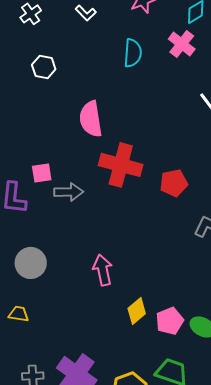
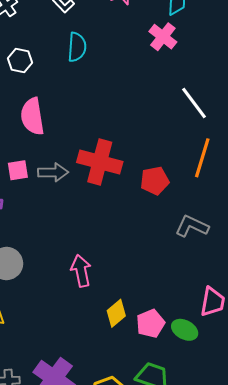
cyan semicircle: (133, 53) -> (77, 47), moved
pink semicircle: (91, 119) -> (32, 116), moved
gray arrow: (69, 192) -> (53, 172), moved

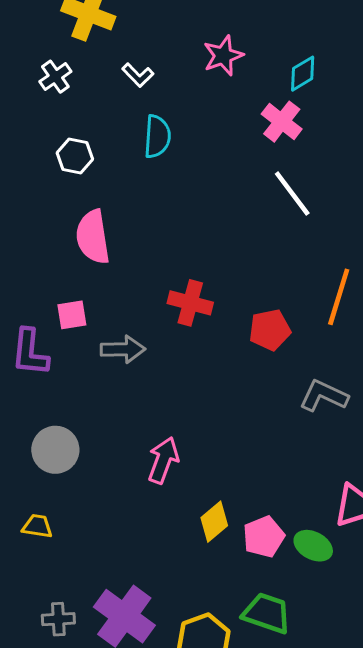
white line: (194, 103) -> (292, 193), moved
red cross: (100, 162) -> (190, 303), size x0.7
gray arrow: (53, 172) -> (123, 349), moved
pink arrow: (81, 271) -> (163, 460), turned 32

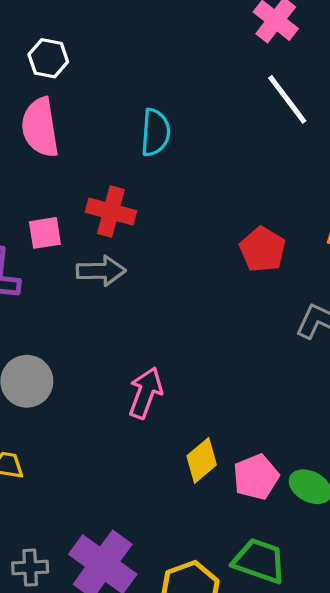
cyan semicircle: (157, 137) -> (155, 132), moved
pink semicircle: (93, 237) -> (40, 127), moved
red cross: (190, 303) -> (111, 212), moved
red pentagon: (270, 330) -> (263, 249), turned -30

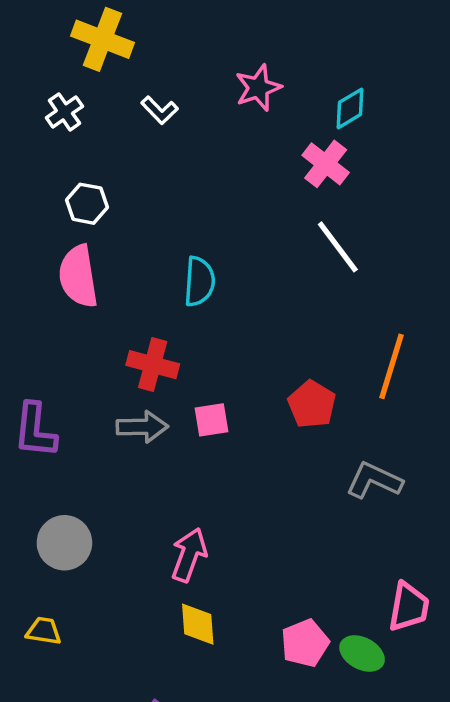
pink square: (45, 233) -> (212, 420), moved
yellow diamond: (202, 460) -> (198, 624), moved, turned -54

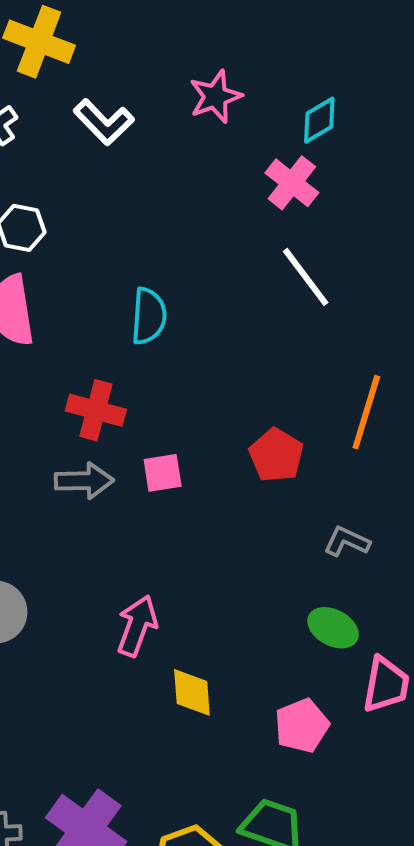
white L-shape: (160, 110) -> (104, 122), size x1.4
gray L-shape: (374, 480) -> (347, 541), size x0.7
yellow diamond: (198, 624) -> (192, 692), moved
pink pentagon: (305, 643) -> (302, 726), moved
green ellipse: (362, 653) -> (333, 628), moved

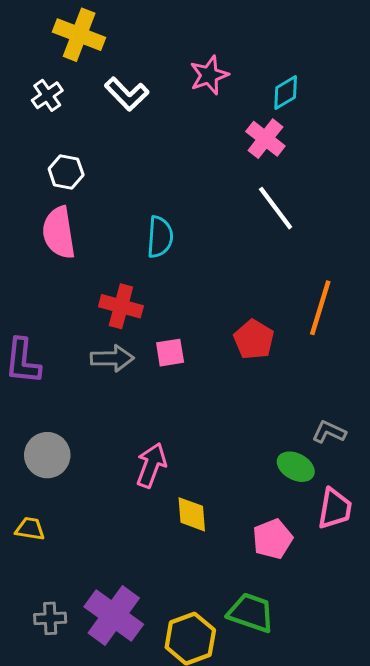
gray L-shape: (347, 541) -> (329, 432), moved

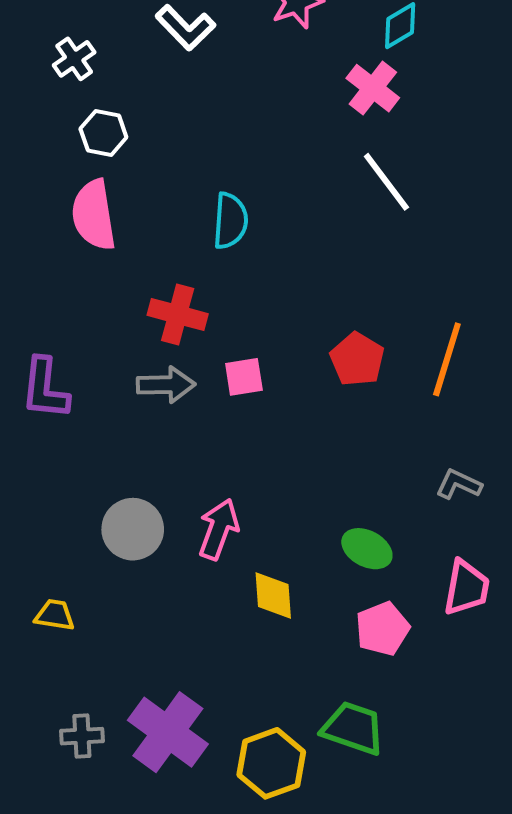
white cross: (47, 95) -> (74, 59), moved
orange line: (320, 308) -> (447, 359), moved
gray circle: (47, 455) -> (133, 529), moved
green ellipse: (296, 467) -> (367, 549), moved

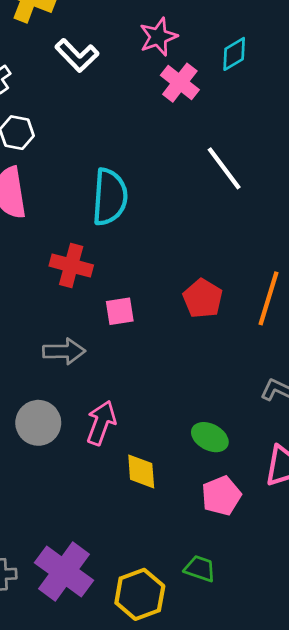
pink cross: (373, 88) -> (180, 83), moved
cyan semicircle: (230, 221) -> (110, 197), size x1.4
gray arrow: (166, 385) -> (64, 351), moved
green trapezoid: (353, 728) -> (200, 569), size x0.7

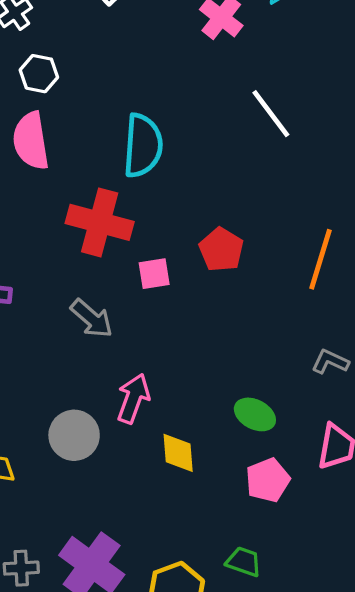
red cross: (71, 266) -> (100, 222), size x1.4
red pentagon: (203, 298) -> (221, 250), moved
gray arrow: (64, 351) -> (92, 318), turned 42
gray circle: (38, 423) -> (74, 435), moved

